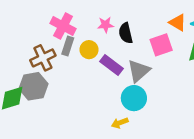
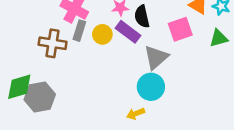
brown cross: (43, 58) -> (53, 43), turned 35
purple rectangle: (111, 65) -> (128, 32), moved
gray hexagon: (33, 86) -> (40, 97), moved

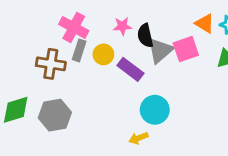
purple rectangle: (128, 32) -> (130, 69), moved
gray triangle: (156, 57) -> (160, 50), moved
gray hexagon: (40, 97) -> (55, 115), moved

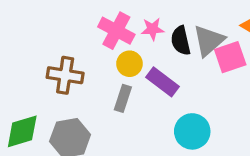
pink cross: (74, 27) -> (116, 31), moved
gray rectangle: (79, 50) -> (123, 98), moved
gray triangle: (160, 50) -> (209, 41), moved

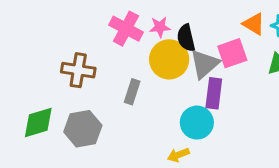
gray triangle: (209, 41) -> (205, 64), moved
yellow circle: (129, 64) -> (169, 59), moved, size x1.6
purple rectangle: (163, 82) -> (214, 93), moved, turned 60

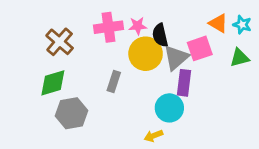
pink cross: (126, 29) -> (109, 27), turned -36
brown cross: (78, 70) -> (60, 42), moved, turned 32
green diamond: (38, 123) -> (53, 83), moved

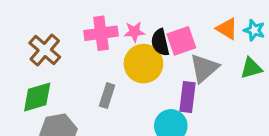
pink square: (200, 48) -> (181, 41), moved
gray triangle: (176, 58) -> (204, 68), moved

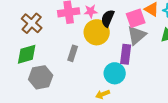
pink square: (181, 41) -> (136, 18), moved
black semicircle: (160, 42) -> (108, 18), turned 36

